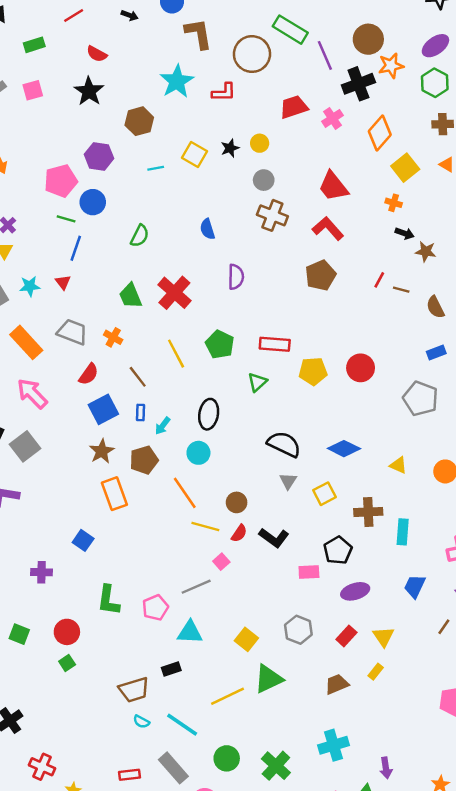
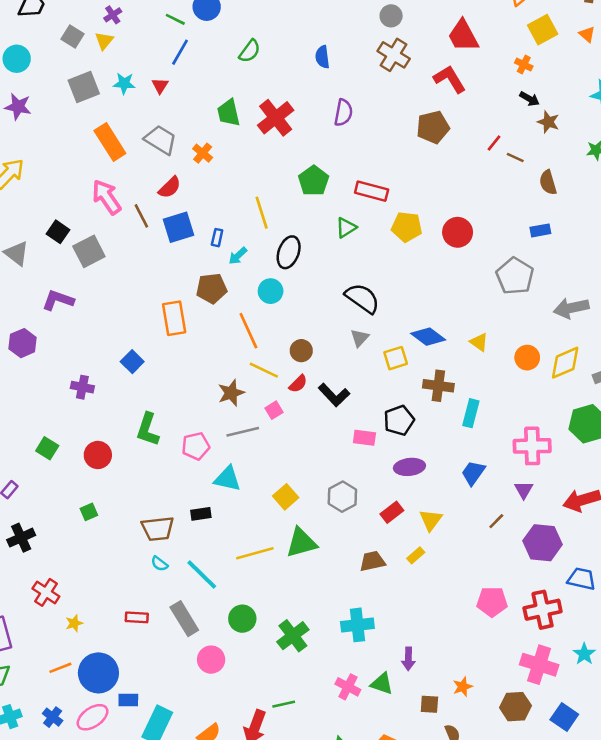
yellow line: (176, 354) -> (262, 213), moved
brown line: (138, 377) -> (141, 216), moved
blue diamond: (344, 449) -> (428, 337), moved
brown star: (102, 451) -> (231, 393), moved
green square: (67, 663) -> (89, 512), moved

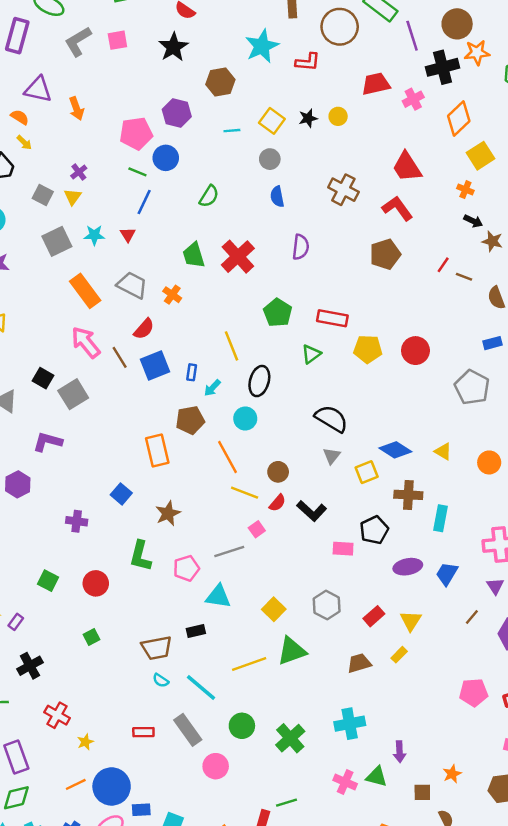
gray circle: (391, 16) -> (270, 159), moved
brown star: (231, 393) -> (168, 513), moved
purple ellipse: (409, 467) -> (408, 567), moved

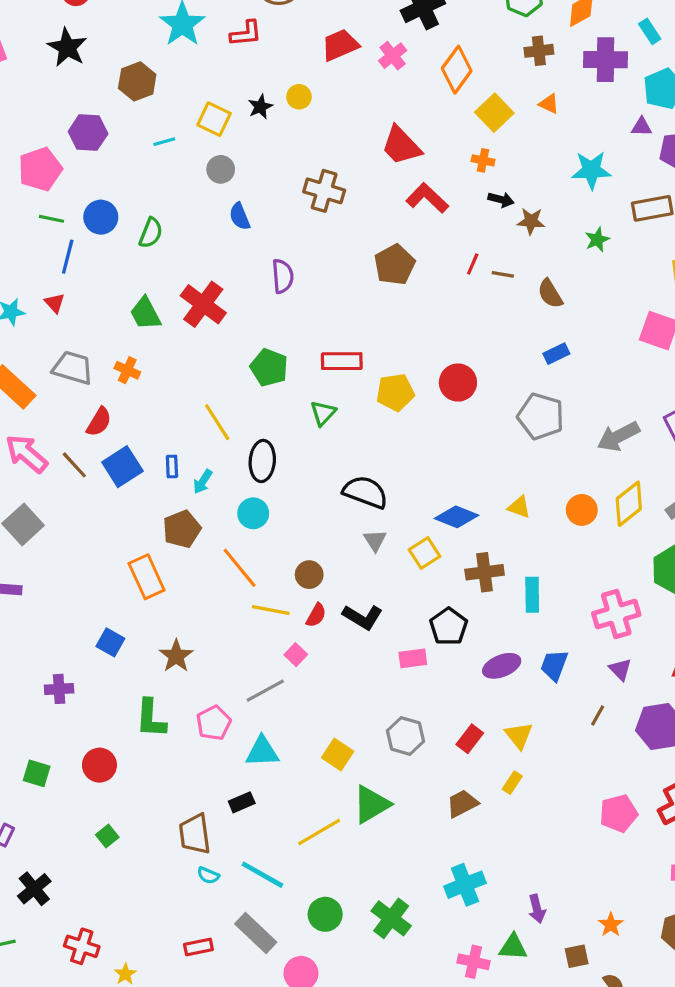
blue circle: (166, 158) -> (101, 217), moved
red L-shape: (397, 208) -> (427, 198), moved
brown trapezoid: (157, 648) -> (195, 834), turned 104

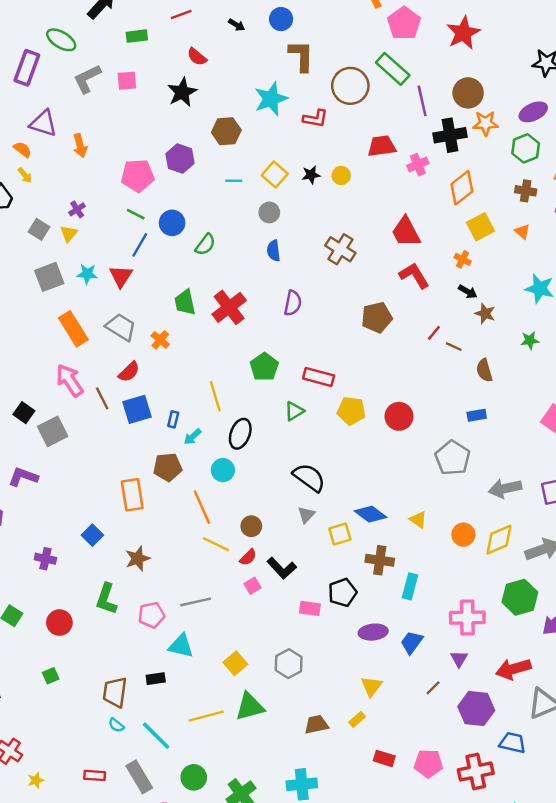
red triangle: (55, 303) -> (121, 276), size x1.5
pink square: (296, 655) -> (253, 586), moved
red rectangle: (470, 739) -> (384, 758), moved, turned 54

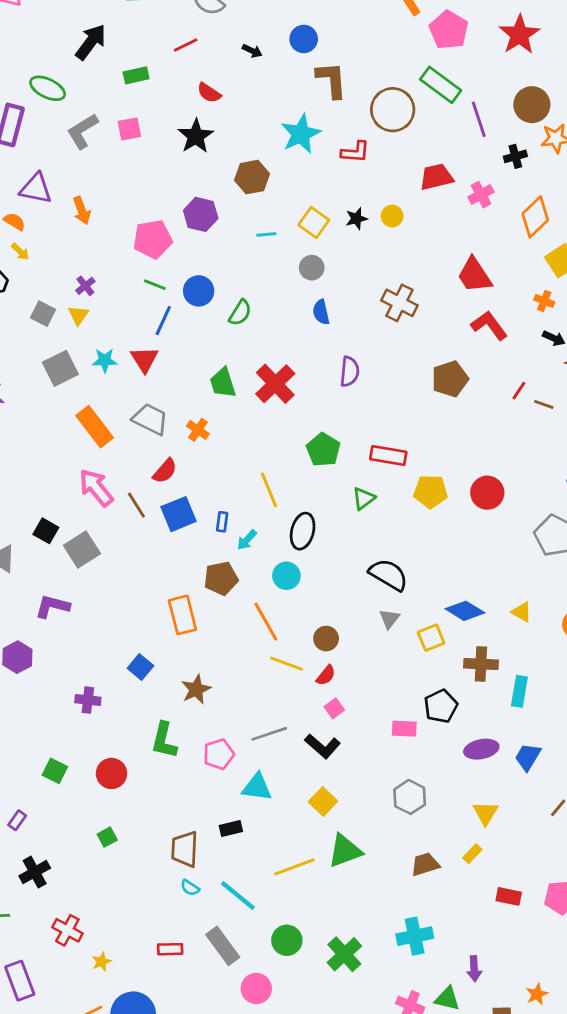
black cross: (450, 135) -> (515, 156), size x0.6
black L-shape: (282, 568) -> (323, 746), moved
gray hexagon: (289, 664) -> (410, 797), moved

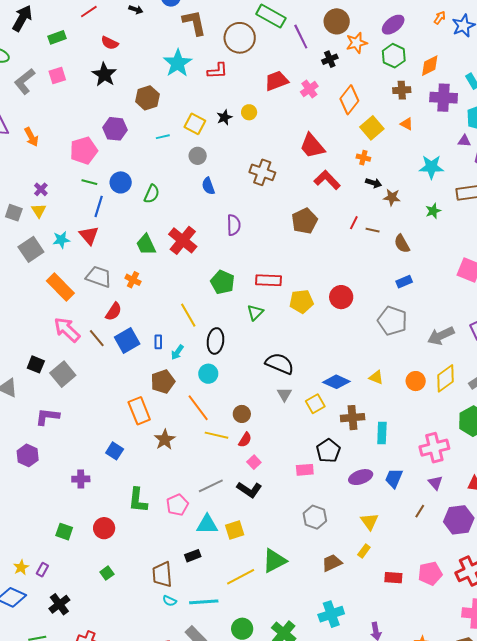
brown star: (196, 689) -> (165, 440), moved
yellow square: (323, 801) -> (235, 530), moved, turned 36
cyan line: (238, 895) -> (204, 602), turned -36

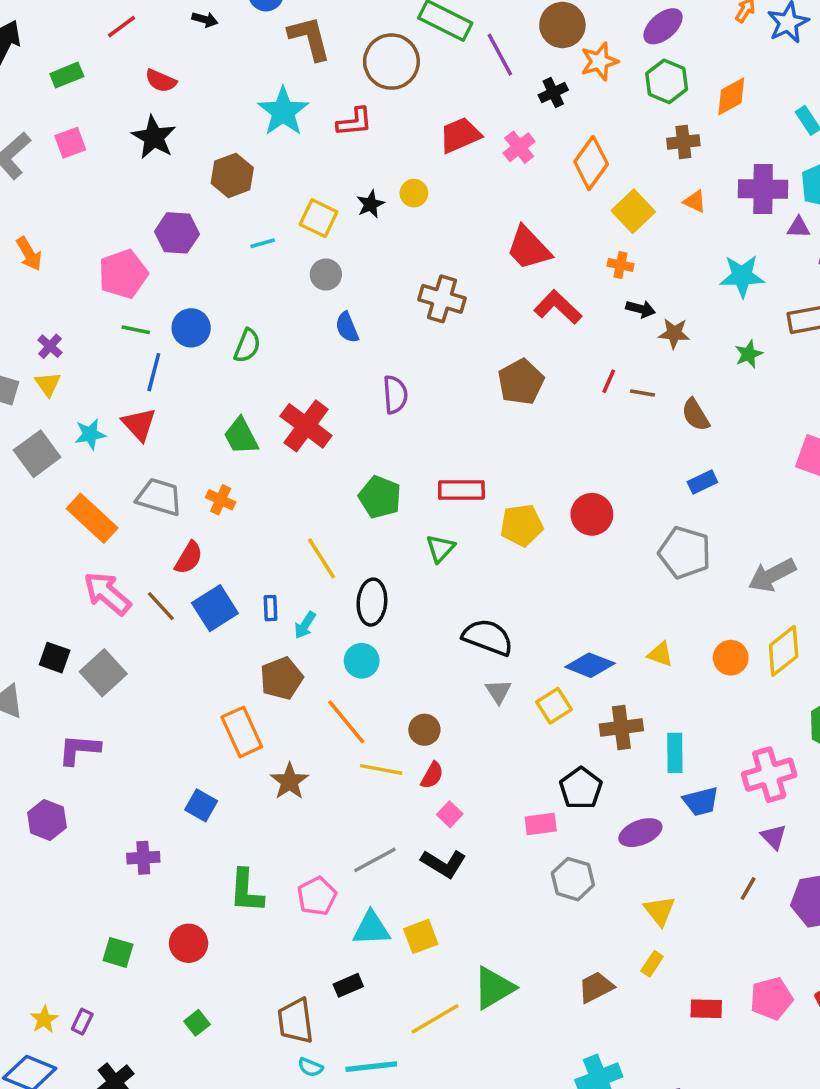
purple cross: (444, 98) -> (763, 189), moved
blue trapezoid: (394, 478) -> (701, 801), moved, turned -125
gray hexagon: (315, 517) -> (573, 879), moved

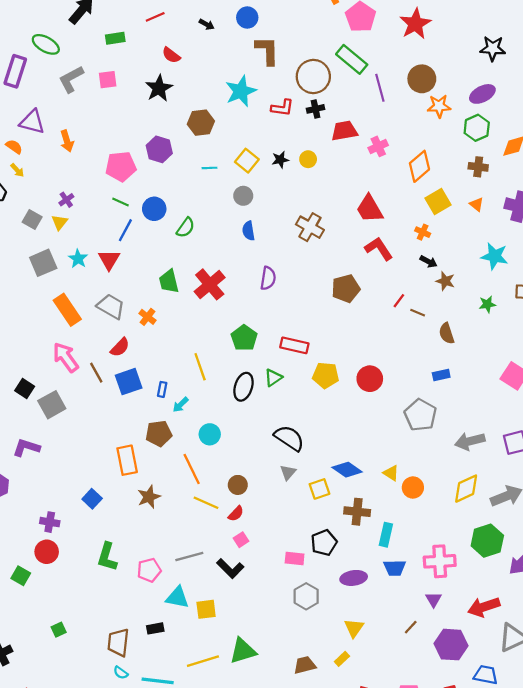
black cross: (553, 93) -> (315, 109), moved
cyan star: (90, 434) -> (78, 259), turned 30
black ellipse: (372, 602) -> (243, 387), moved
orange circle: (731, 658) -> (413, 487), moved
red circle: (189, 943) -> (47, 552), moved

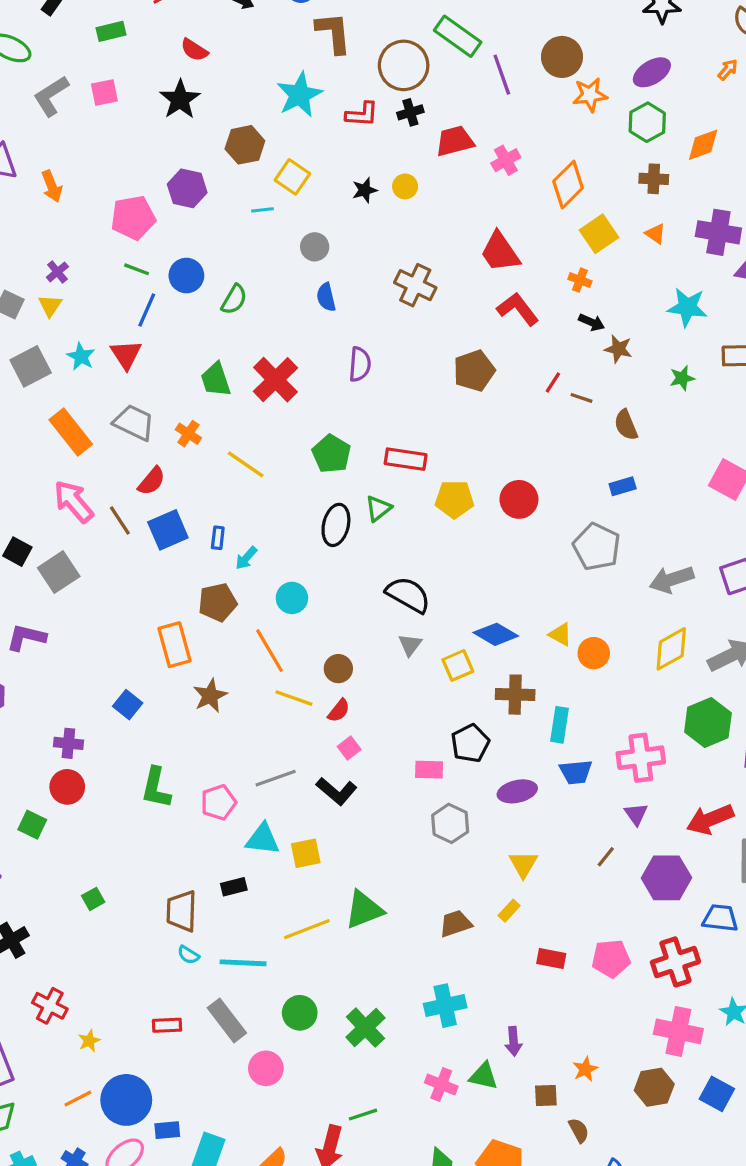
yellow square: (247, 161) -> (292, 177), moved
yellow line: (200, 367) -> (246, 464), moved, turned -32

